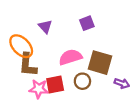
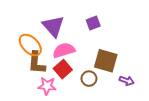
purple triangle: (45, 26) -> (53, 26), size x1.6
pink semicircle: (70, 57) -> (64, 50), moved
red square: (55, 84) -> (63, 69), moved, turned -30

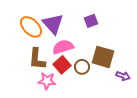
orange ellipse: (30, 45) -> (31, 27), moved
brown circle: (89, 79) -> (82, 67), moved

